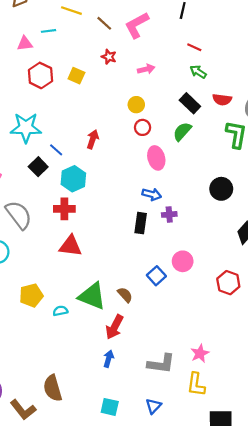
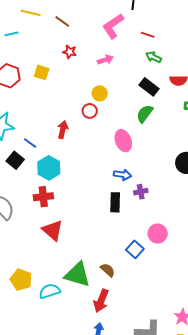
pink L-shape: (137, 25) -> (113, 26), moved
red circle: (143, 127) -> (90, 111), moved
red triangle: (71, 246) -> (53, 230), turned 40
yellow pentagon: (31, 295) -> (21, 280), turned -30
cyan semicircle: (60, 311) -> (50, 291), size x1.5

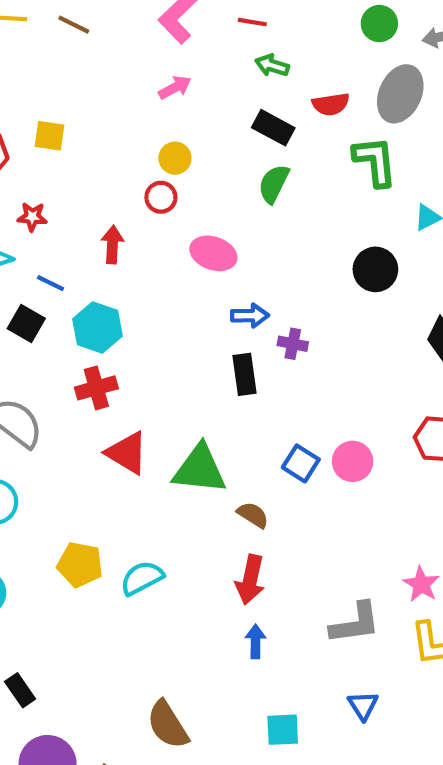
red star: (70, 52) -> (32, 217), moved
pink ellipse: (123, 141) -> (213, 253), moved, turned -40
purple cross: (141, 192) -> (293, 344), turned 32
pink circle: (158, 234) -> (353, 461), moved
green triangle: (77, 275) -> (200, 469), moved

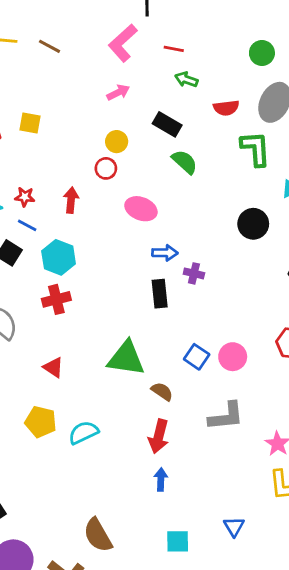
black rectangle: (273, 128) -> (167, 124), moved
green semicircle: (274, 184) -> (185, 162), turned 104
red star: (32, 217) -> (25, 197), moved
red triangle: (127, 453) -> (53, 367), moved, size x0.7
gray L-shape: (355, 623) -> (226, 416), moved

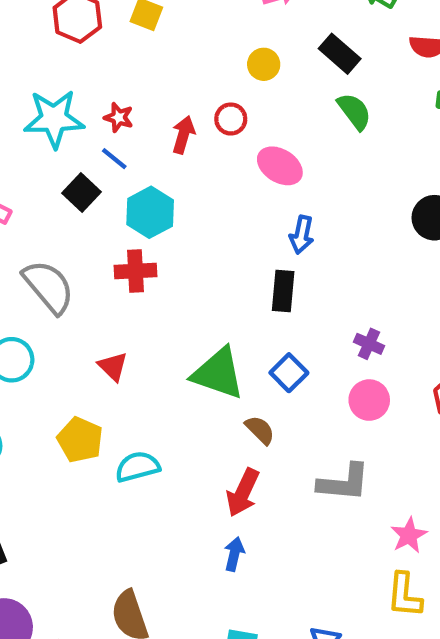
red circle: (106, 168) -> (231, 119), moved
blue arrow: (165, 253) -> (302, 235), turned 90
purple cross: (194, 273) -> (369, 344), moved
blue square: (197, 357) -> (289, 373), moved

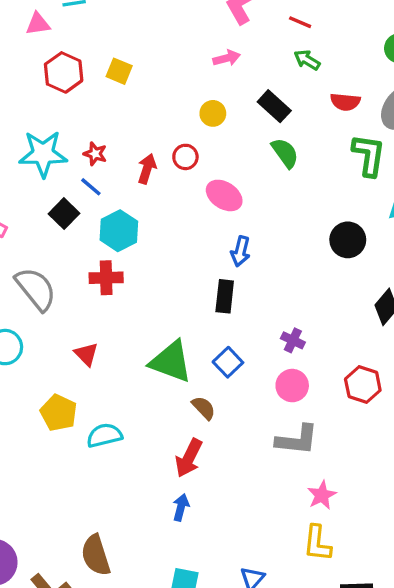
gray L-shape: (344, 483) -> (297, 440), moved

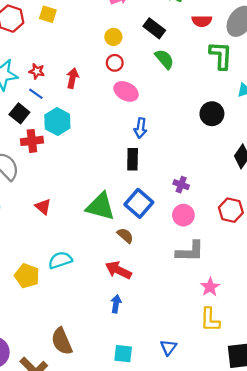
red circle: (185, 157) -> (115, 63), moved
red cross: (106, 278) -> (32, 141), moved
blue square: (228, 362) -> (139, 203), size x1.4
yellow pentagon: (59, 413) -> (27, 276), moved
red arrow: (189, 458) -> (118, 270), turned 95

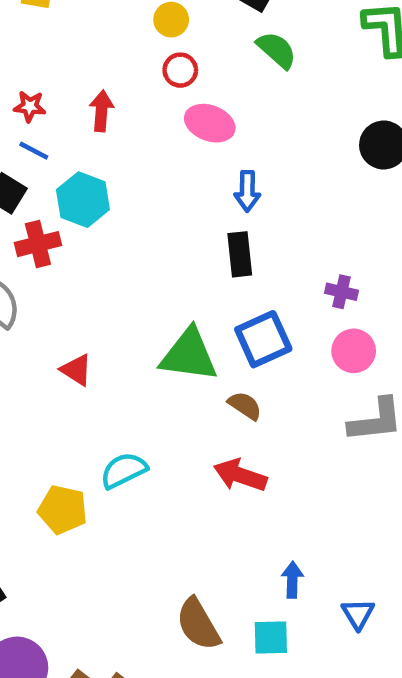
blue square: (139, 203) -> (263, 339), turned 32
blue arrow: (116, 304) -> (292, 580), moved
brown semicircle: (62, 341) -> (198, 624), moved

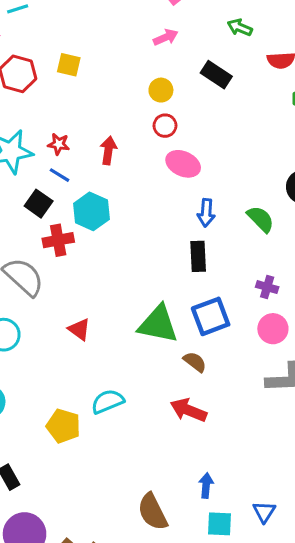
green semicircle: (277, 50) -> (261, 219), moved
blue arrow: (292, 580) -> (206, 486), moved
cyan square: (271, 638) -> (220, 524), moved

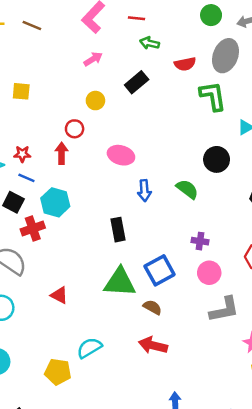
black rectangle: (216, 75) -> (137, 82), turned -65
red circle: (165, 126) -> (75, 129), moved
black rectangle: (198, 256) -> (118, 230), moved

